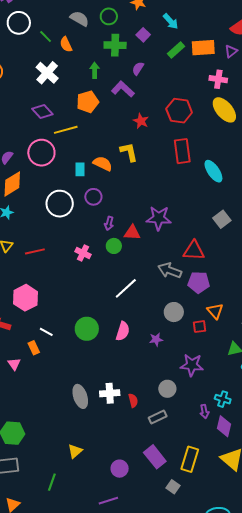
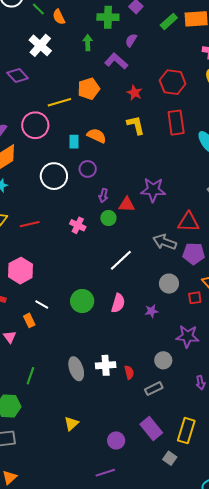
orange pentagon: (88, 102) -> (89, 89), moved
purple diamond: (42, 111) -> (18, 76), moved
yellow L-shape: (129, 152) -> (136, 125), moved
green line: (52, 482) -> (30, 376), moved

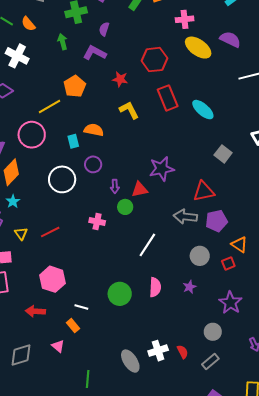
purple star: (187, 336) -> (230, 303), turned -30

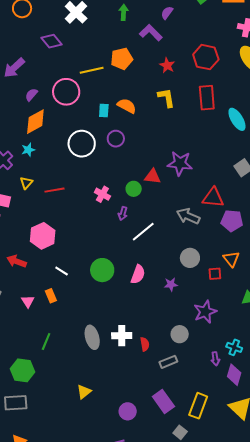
purple arrow: (115, 186) -> (123, 213), moved
purple pentagon: (216, 221) -> (232, 221), moved
orange rectangle: (73, 326) -> (51, 296), moved

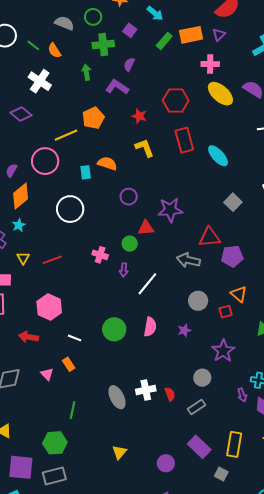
purple circle: (116, 139) -> (129, 197), moved

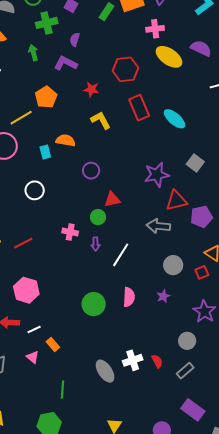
white circle: (70, 209) -> (35, 190), size x0.7
purple star: (170, 210) -> (157, 175), moved
white line: (75, 338) -> (34, 329), moved, turned -40

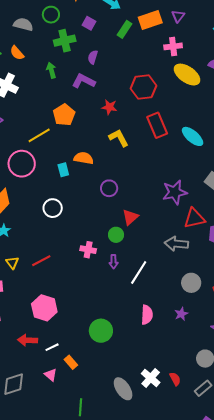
red triangle: (112, 199) -> (130, 217), turned -30
green circle: (94, 304) -> (101, 331), moved
white cross: (133, 360) -> (151, 378), turned -30

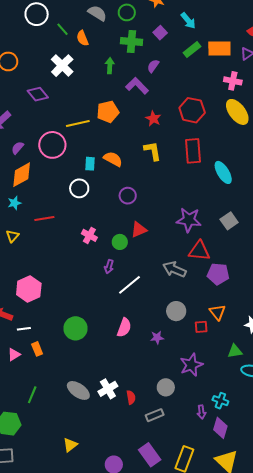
white circle: (53, 208) -> (79, 188), moved
pink cross: (88, 250) -> (89, 235), moved
red line: (41, 261) -> (44, 219), moved
pink triangle: (51, 375) -> (14, 355), turned 32
gray ellipse: (123, 389) -> (78, 390), turned -40

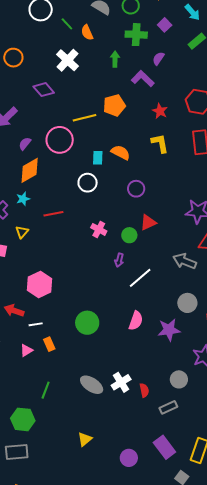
purple star: (157, 338) -> (169, 330), size x1.6

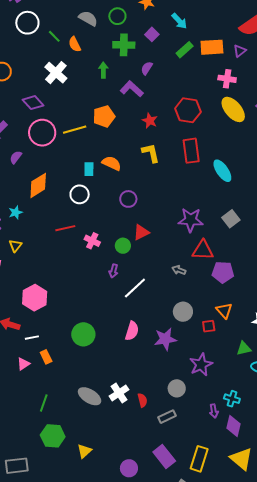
pink circle: (60, 140) -> (42, 133), moved
orange diamond: (30, 170) -> (38, 185), moved
red line: (53, 214) -> (65, 228), moved
gray arrow: (185, 261) -> (179, 270), size x0.6
green hexagon: (23, 419) -> (53, 436), moved

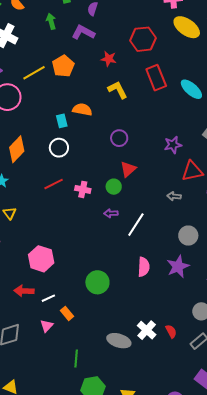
yellow line: (75, 130) -> (34, 73), moved
purple circle: (128, 199) -> (119, 138), moved
purple star: (191, 220) -> (173, 145), size x0.7
purple arrow: (113, 271) -> (111, 213), turned 88

